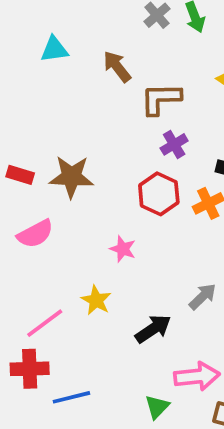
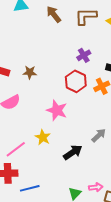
brown L-shape: (161, 99) -> (86, 16), moved
brown star: (71, 177) -> (30, 72), size x0.6
pink star: (123, 249) -> (57, 110), size x1.5
pink arrow: (197, 376) -> (96, 187), moved, size x0.6

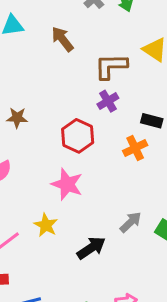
brown L-shape: (86, 16) -> (111, 66), moved
brown star: (30, 72) -> (17, 118), moved
red hexagon: (76, 81) -> (78, 136), moved

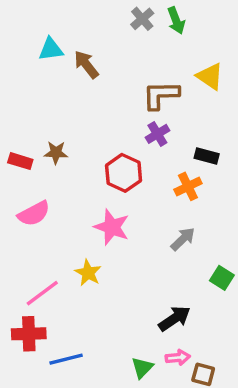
brown arrow: (62, 39) -> (86, 65), moved
gray arrow: (131, 222) -> (183, 239), moved
black arrow: (91, 248) -> (174, 319), moved

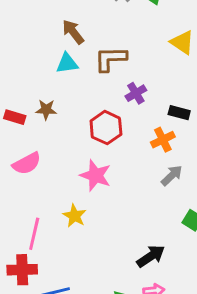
cyan triangle: (51, 49) -> (67, 63), moved
brown L-shape: (161, 95) -> (110, 59), moved
gray arrow: (183, 239) -> (172, 175), moved
pink line: (42, 293) -> (34, 234), turned -40

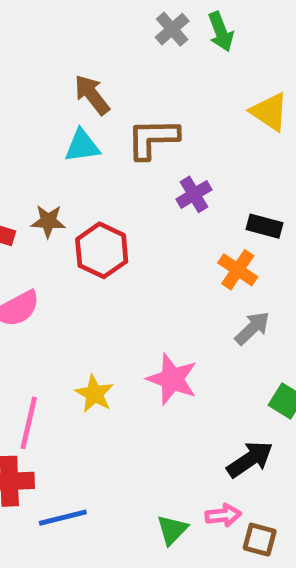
red hexagon: (106, 128) -> (102, 250), moved
orange cross: (163, 140) -> (238, 270), turned -30
pink star: (95, 175) -> (172, 379), moved
black arrow: (151, 256) -> (250, 459), moved

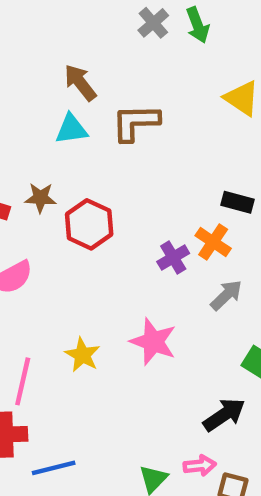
purple cross: (194, 194) -> (173, 257), moved

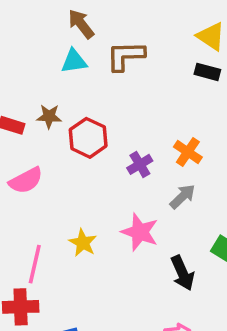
black rectangle: (237, 202) -> (207, 72), moved
purple cross: (173, 257) -> (140, 164), moved
gray arrow: (226, 295) -> (182, 196), moved
black arrow: (224, 415) -> (182, 273), moved, turned 100

